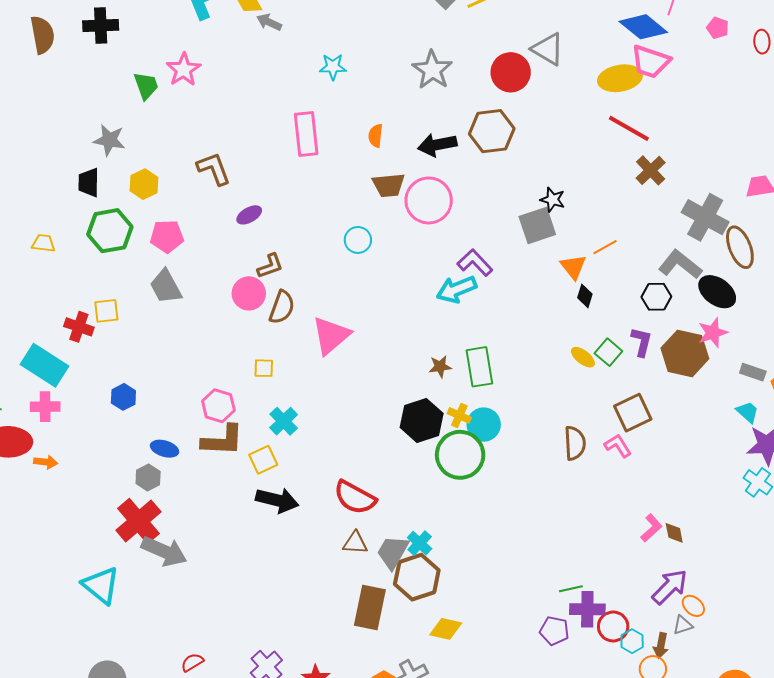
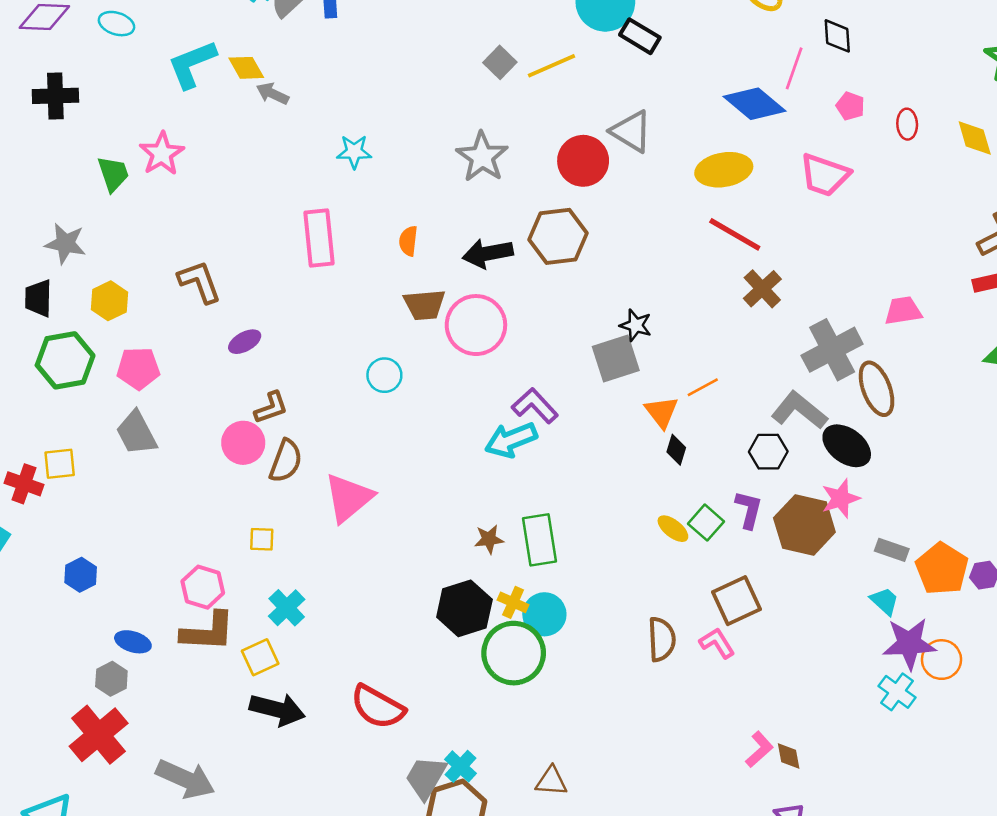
pink trapezoid: (650, 62) -> (825, 175), moved
gray cross: (705, 217) -> (832, 350), turned 33
brown triangle: (355, 543) -> (551, 781), moved
gray arrow: (164, 551) -> (185, 779), moved

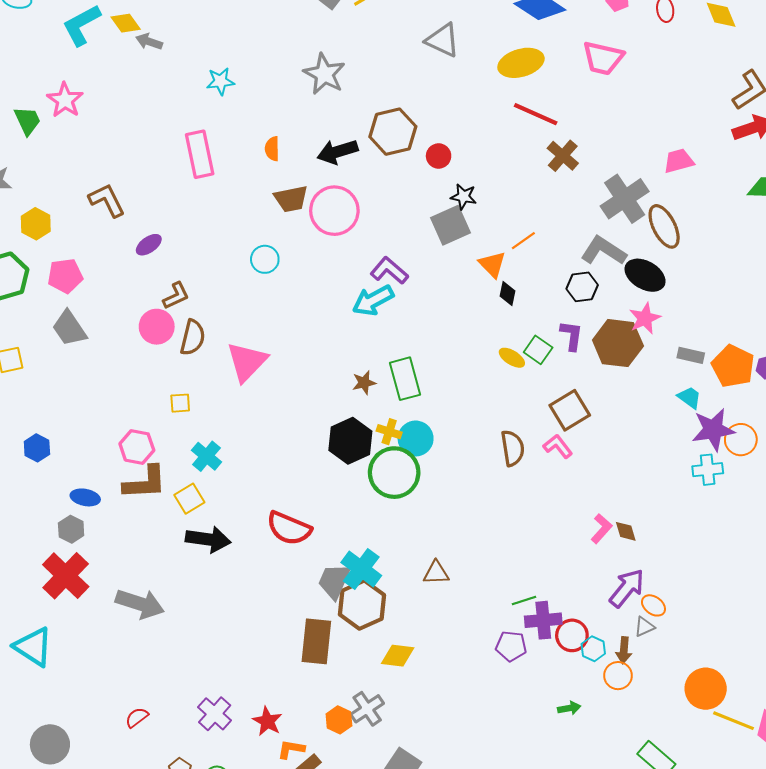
red circle: (583, 161) -> (439, 156), moved, size x0.6
cyan cross: (897, 692) -> (708, 470), turned -36
cyan cross: (460, 766) -> (361, 569), size x1.5

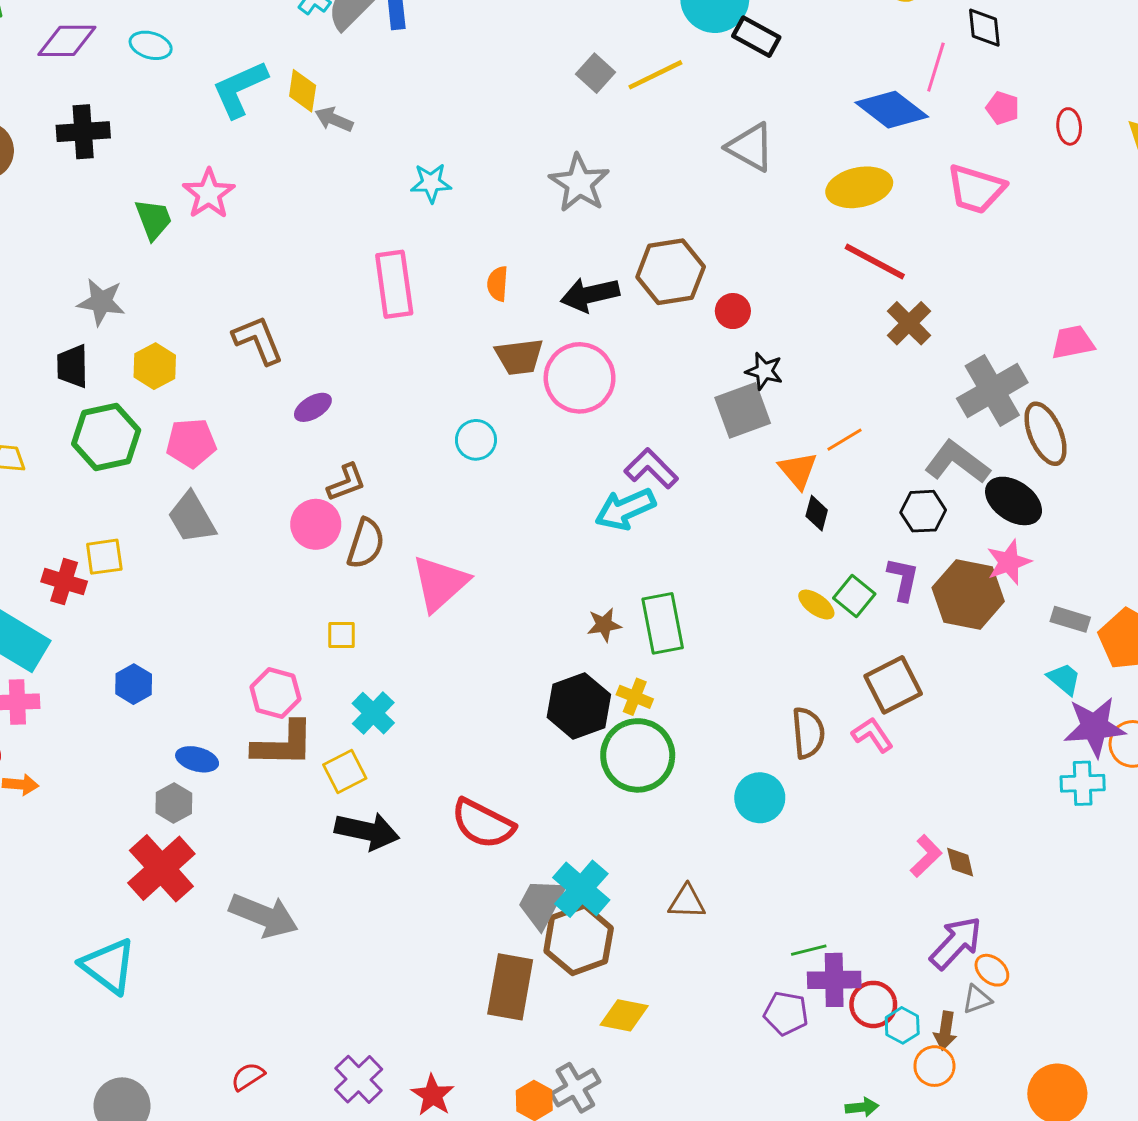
yellow diamond: (126, 23) -> (303, 91), turned 40
cyan circle: (416, 438) -> (760, 798), moved

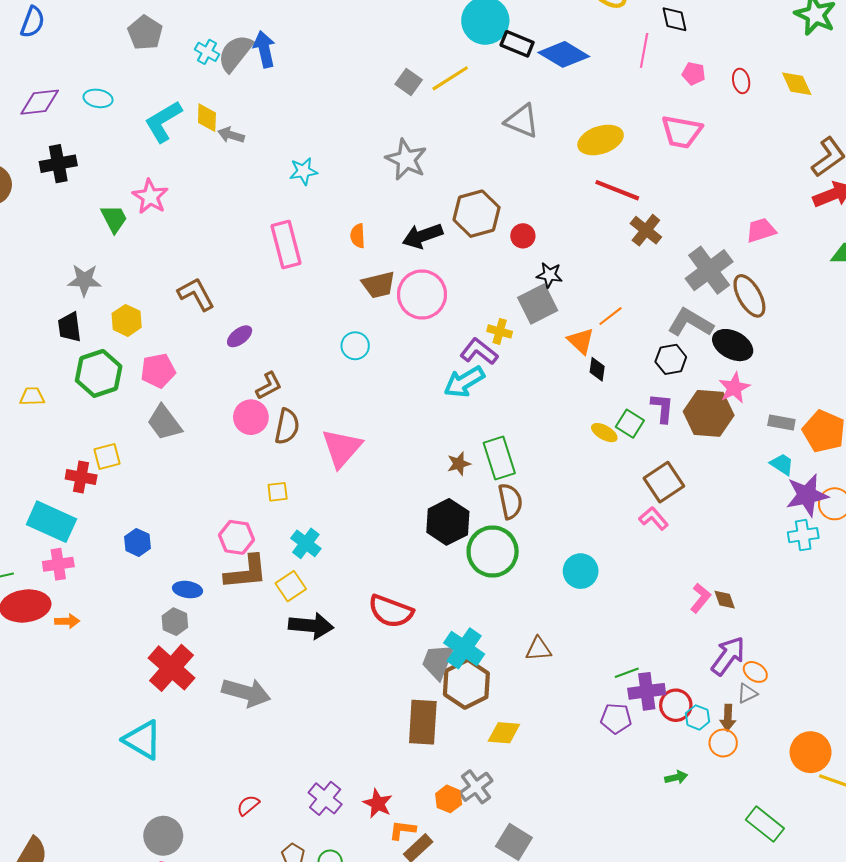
blue diamond: (892, 110) -> (564, 54), moved
yellow cross: (635, 697) -> (500, 331), moved
brown semicircle: (808, 733) -> (510, 501), moved

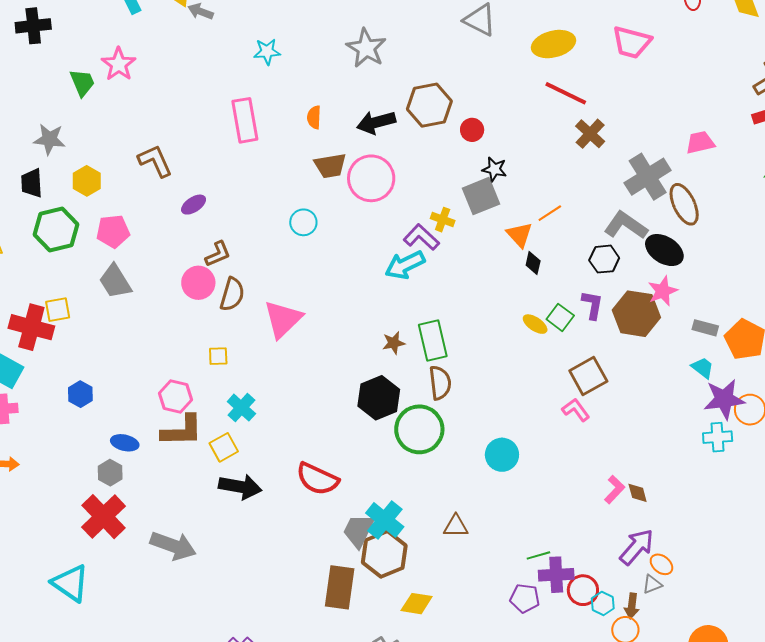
red cross: (81, 477) -> (31, 327), size x1.5

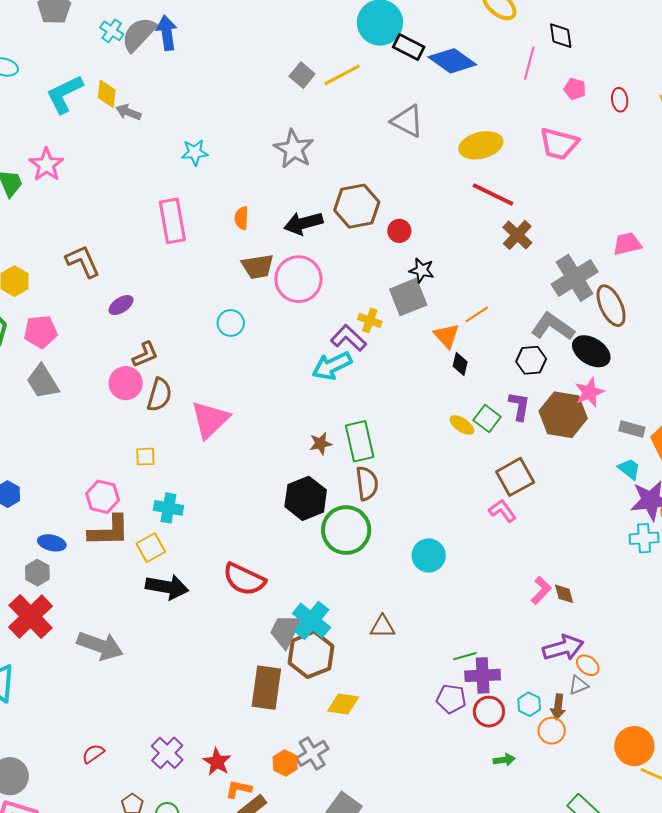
cyan cross: (241, 408) -> (168, 508), turned -32
purple arrow: (637, 547) -> (563, 648), turned 33
red circle: (583, 590) -> (489, 712), moved

